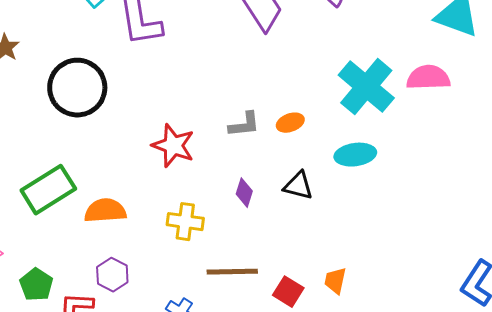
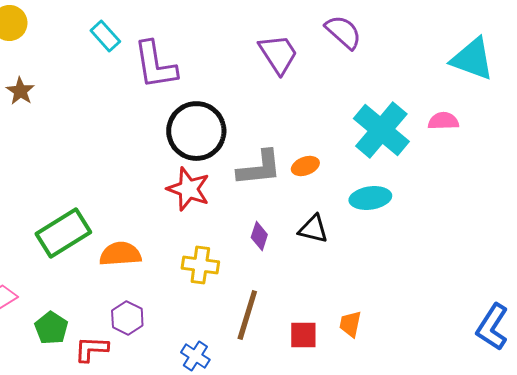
pink semicircle: (428, 78) -> (443, 121), size x0.7
black circle: (77, 88) -> (196, 131), moved
gray L-shape: (244, 125) -> (259, 168), size x1.4
brown line: (232, 272) -> (247, 315), turned -72
red square: (288, 292) -> (303, 335), turned -32

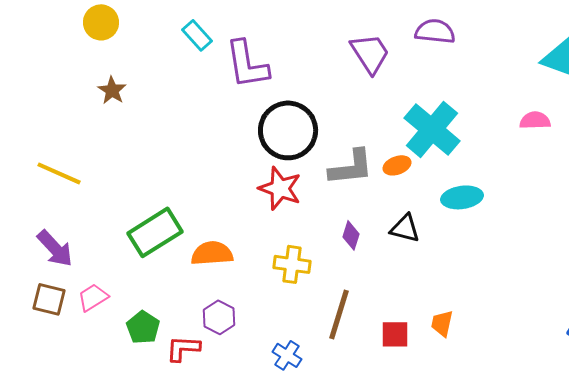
purple semicircle: (343, 32) -> (435, 31), turned -36
cyan cross: (381, 130) -> (432, 129), moved

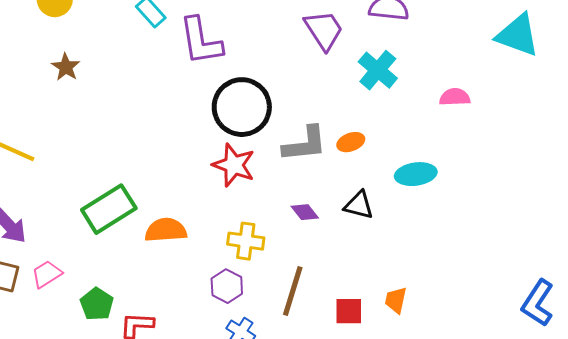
pink semicircle: (535, 120) -> (455, 97), moved
cyan cross: (432, 129) -> (378, 70), moved, size x0.7
purple diamond: (351, 235) -> (305, 212), turned -56
purple hexagon: (219, 317) -> (227, 286), moved

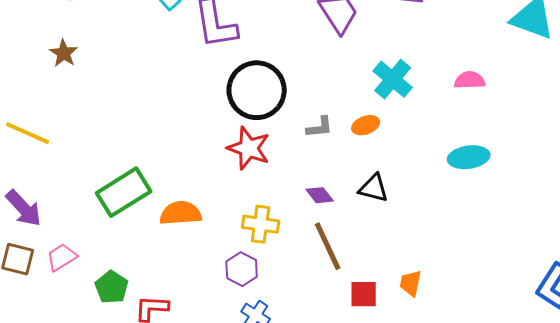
brown star: (66, 67) -> (64, 53), moved
cyan cross: (378, 70) -> (393, 79), moved
gray L-shape: (305, 144) -> (320, 127), size x0.6
cyan ellipse: (416, 174) -> (469, 157), moved
brown line: (293, 291) -> (328, 246), moved, turned -42

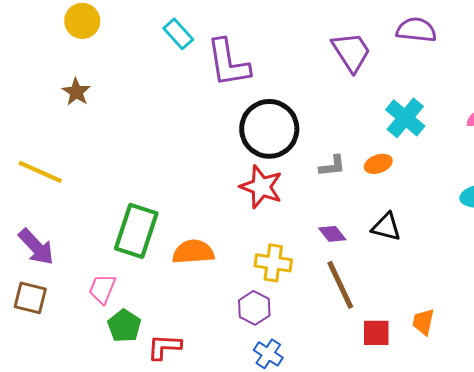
green rectangle: (124, 192) -> (136, 231), turned -40
pink trapezoid: (62, 257) -> (102, 289), moved, turned -36

